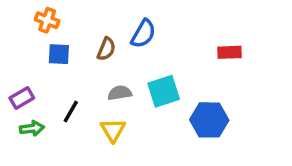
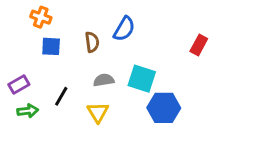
brown semicircle: (106, 49) -> (92, 42), turned -30
red rectangle: (230, 52) -> (199, 45), turned -60
cyan square: (164, 91) -> (142, 79), turned 36
blue hexagon: (209, 120) -> (164, 108), moved

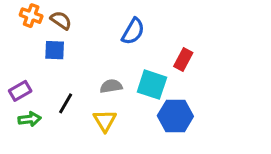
orange cross: (41, 17) -> (31, 16), moved
brown semicircle: (92, 42) -> (61, 20), moved, turned -48
red rectangle: (199, 45) -> (183, 60), moved

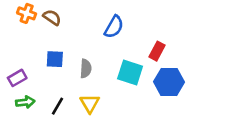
blue square: (55, 50) -> (55, 59), moved
gray semicircle: (111, 86) -> (86, 68), moved, turned 102
black line: (66, 103) -> (57, 106), moved
blue hexagon: (175, 116) -> (169, 82), moved

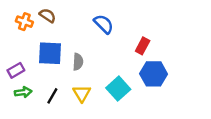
orange cross: (27, 13) -> (24, 22), moved
blue semicircle: (114, 27) -> (104, 24), turned -75
blue square: (55, 59) -> (50, 53), size x1.5
cyan square: (130, 73) -> (118, 89), moved, turned 30

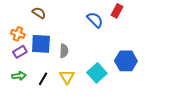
orange cross: (24, 22) -> (18, 34), moved
blue semicircle: (104, 24) -> (95, 20), moved
red rectangle: (143, 46) -> (117, 11), moved
purple rectangle: (16, 70) -> (20, 52), moved

